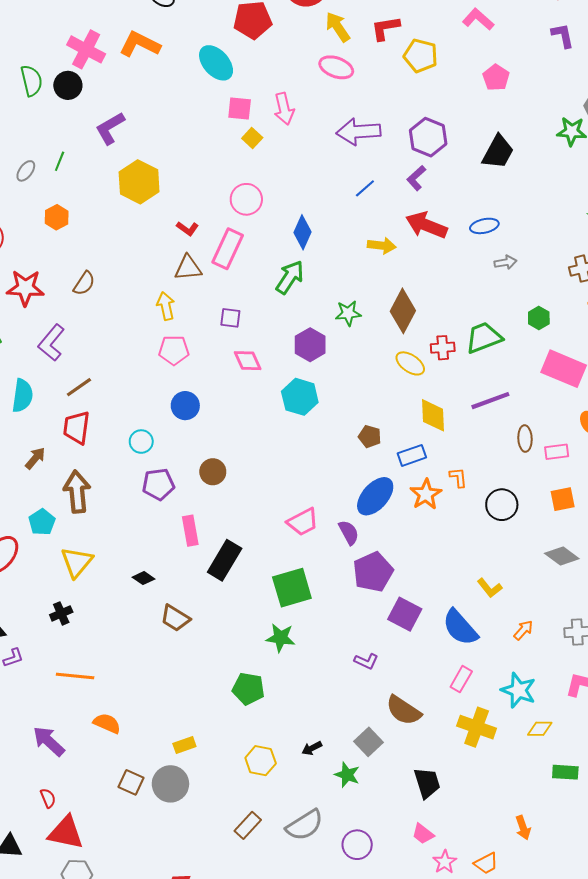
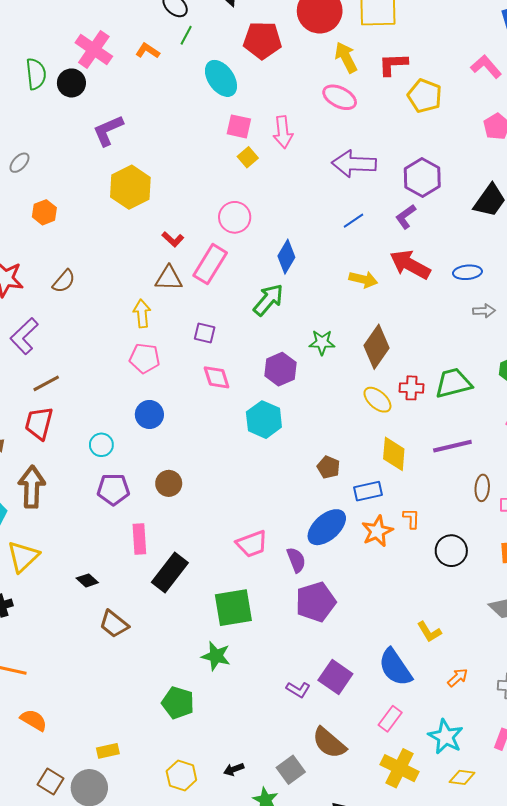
orange L-shape: (140, 44) -> (148, 51), size x0.6
green line: (60, 161) -> (186, 35), moved
purple square: (405, 614) -> (335, 677), moved

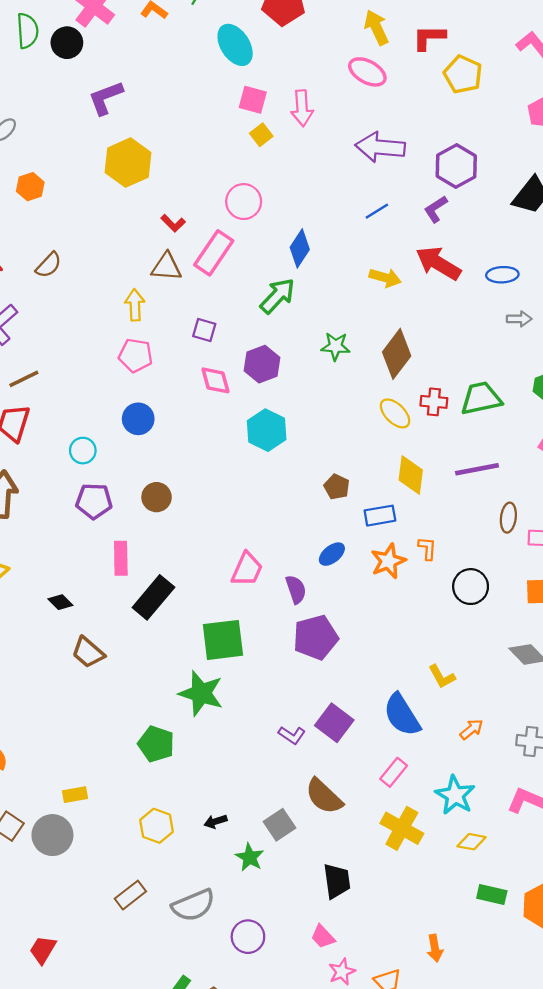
purple hexagon: (280, 369) -> (262, 364), moved
blue ellipse: (327, 527) -> (332, 554), size x0.6
pink trapezoid: (252, 544) -> (247, 569), turned -48
green star: (216, 656) -> (201, 693), size x1.4

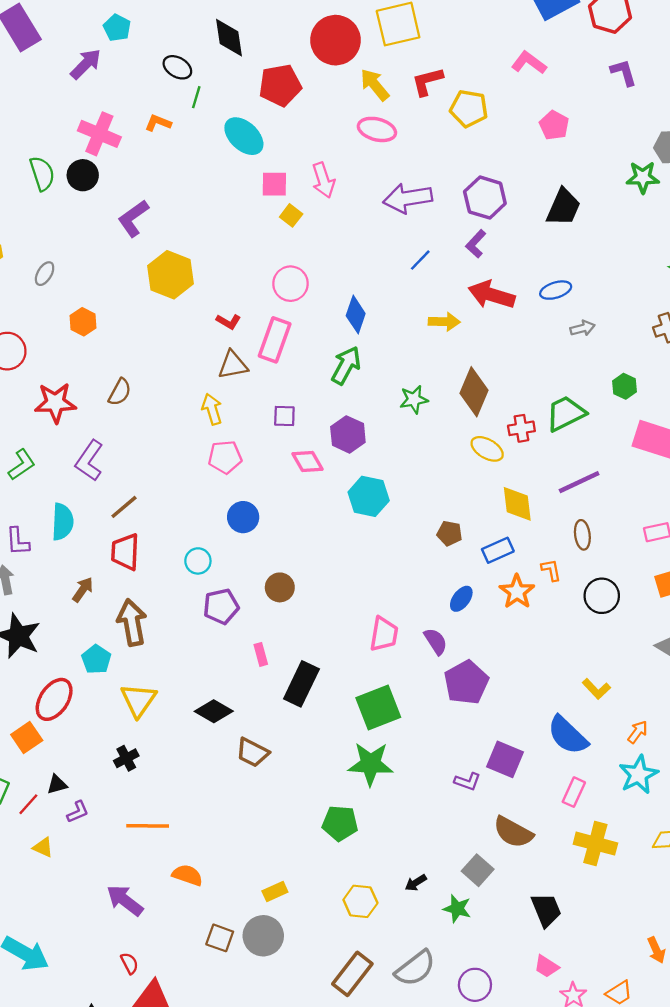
brown ellipse: (508, 518) -> (582, 535), moved
pink rectangle: (121, 558) -> (261, 654), size x0.7
black diamond: (60, 602) -> (214, 711), size x1.5
cyan star: (455, 795) -> (638, 775), moved, turned 30
brown rectangle: (130, 895) -> (352, 974), size x1.4

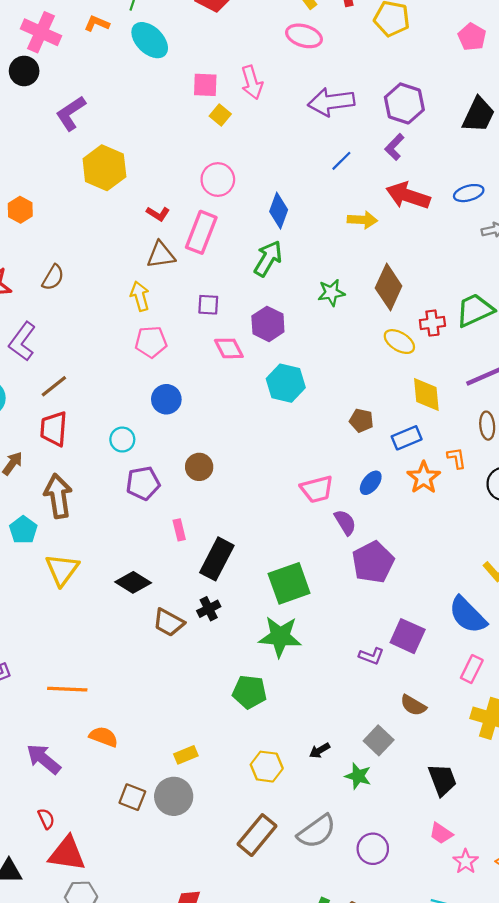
cyan ellipse: (244, 136) -> (150, 40), moved
pink trapezoid: (384, 634) -> (317, 489), moved, turned 64
black cross: (126, 758) -> (209, 609), moved
brown semicircle: (513, 832) -> (413, 705), size x0.7

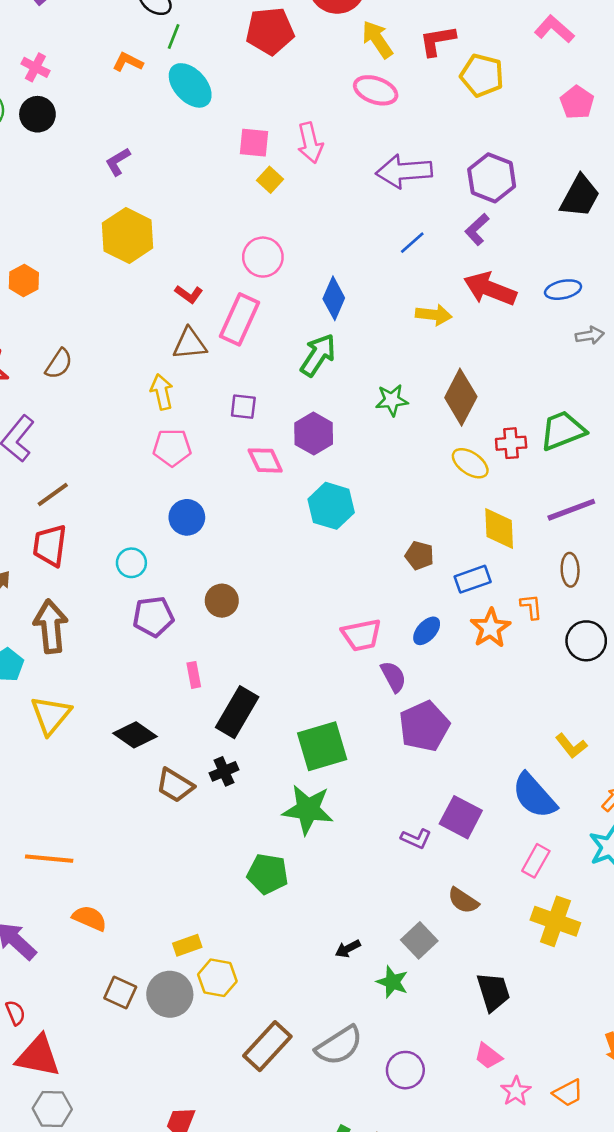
pink cross: (41, 32) -> (35, 67), moved, size x0.6
purple L-shape: (71, 113) -> (118, 162), moved, size x0.7
yellow hexagon: (267, 767) -> (217, 978), moved

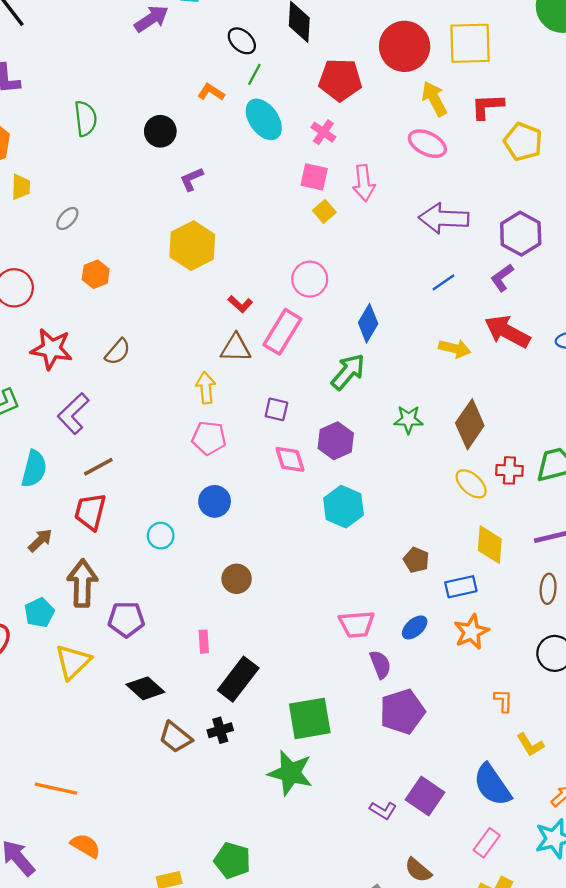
pink cross: (35, 67) -> (323, 132), moved
black circle: (37, 114) -> (160, 131), moved
orange L-shape: (531, 607) -> (503, 701), moved
purple pentagon: (153, 617) -> (126, 619), moved
green pentagon: (268, 874) -> (232, 860), moved

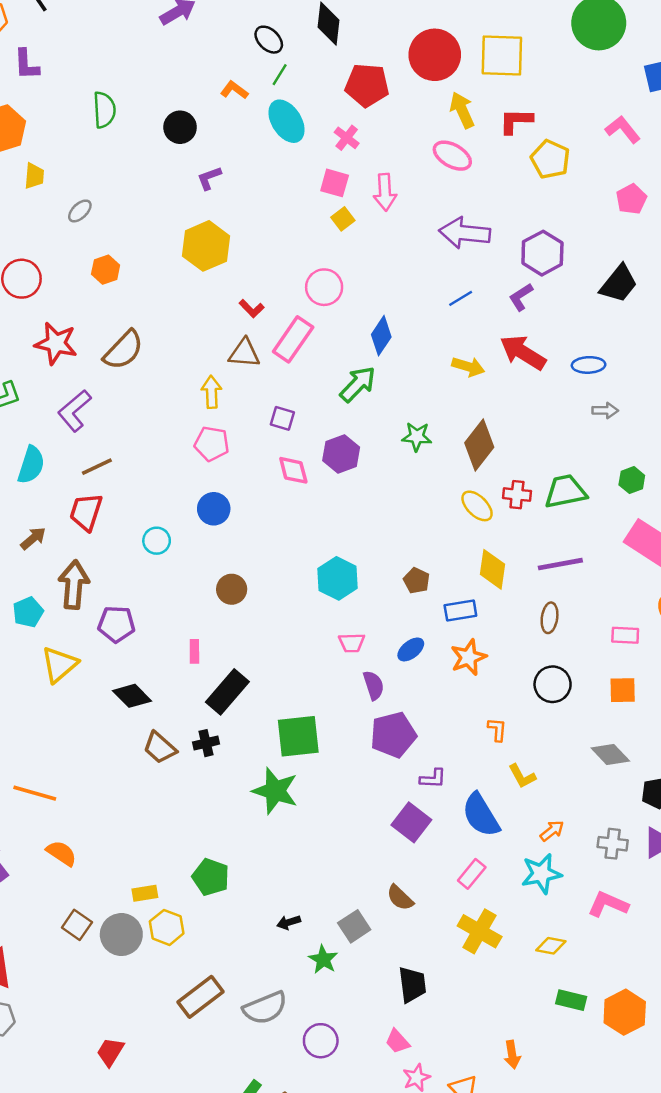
brown semicircle: (118, 352) -> (123, 350), size x1.5
cyan hexagon: (343, 507) -> (338, 578), moved
pink trapezoid: (357, 624) -> (352, 643), size x0.7
purple L-shape: (383, 810) -> (433, 779), moved, turned -32

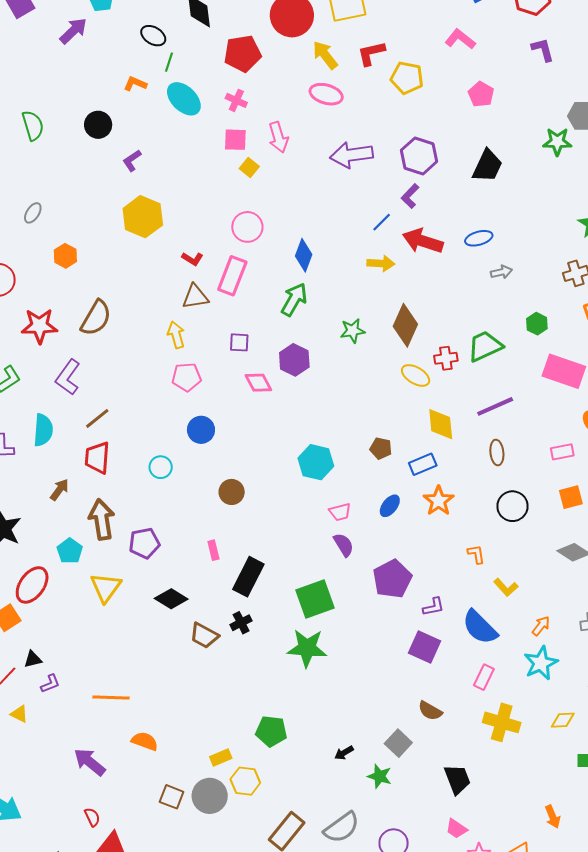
blue line: (461, 298) -> (382, 222), moved
purple semicircle: (374, 685) -> (344, 545), moved

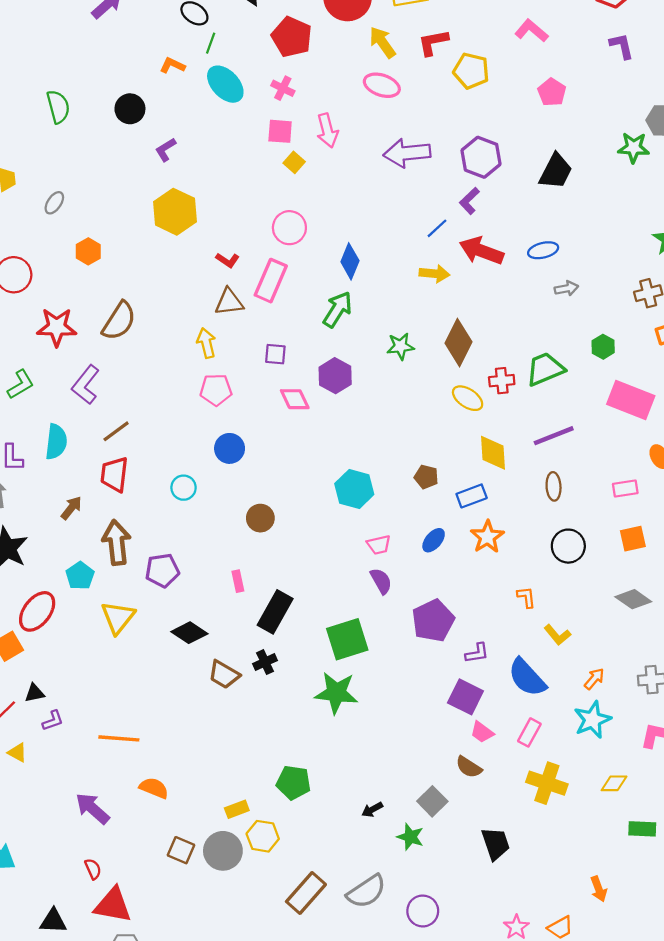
red pentagon: (243, 54) -> (292, 37), turned 30
pink trapezoid: (456, 829) -> (482, 732), moved

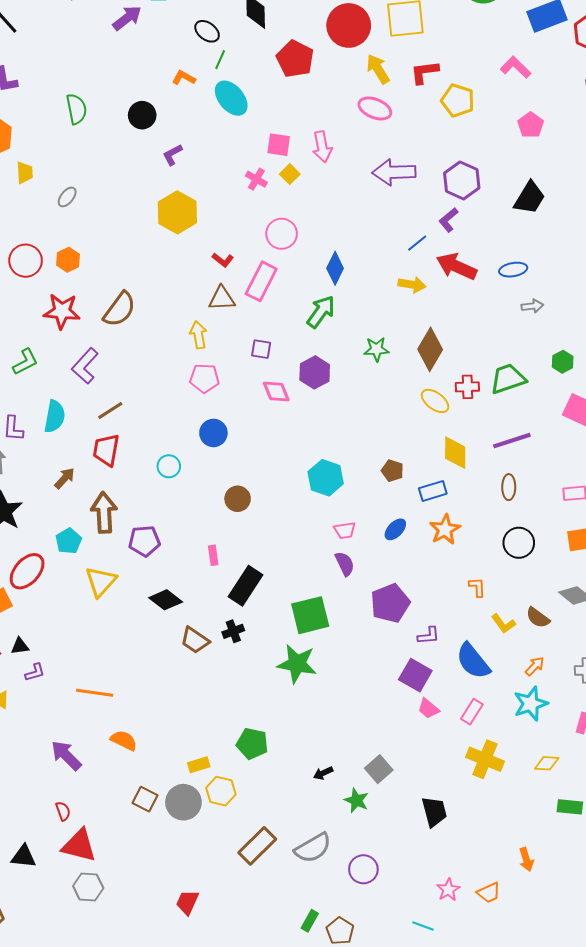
pink cross: (283, 88) -> (256, 179), moved
orange hexagon: (88, 251) -> (68, 260), moved
brown semicircle: (469, 767) -> (538, 618), moved

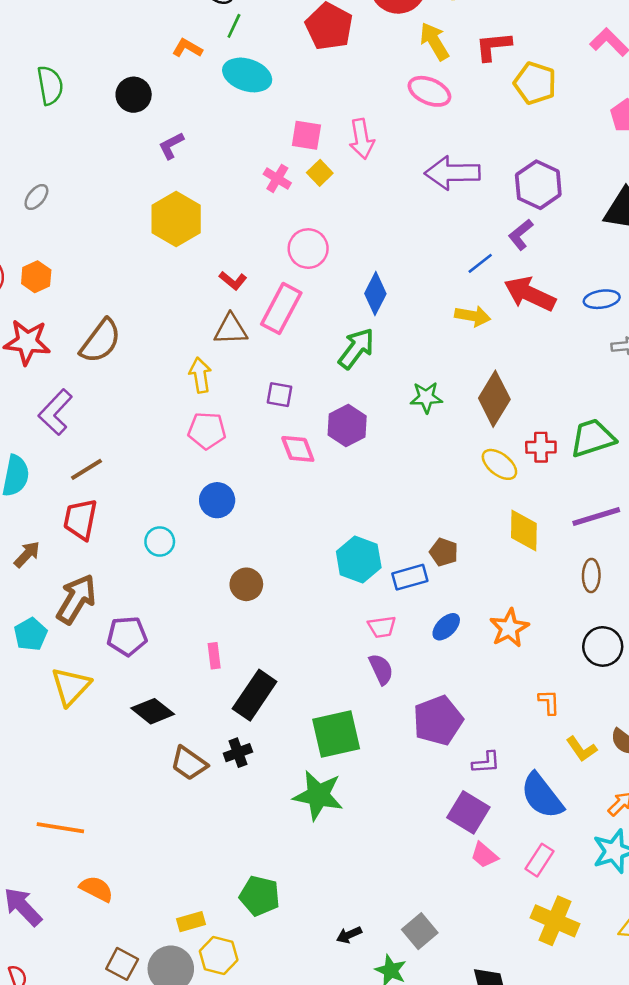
cyan ellipse: (231, 98) -> (247, 75), turned -33
blue rectangle: (433, 491) -> (410, 577), moved
brown arrow: (104, 513) -> (76, 599), turned 33

